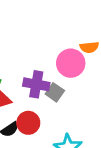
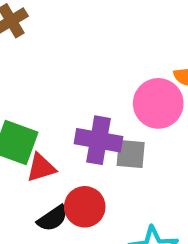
gray square: (55, 92) -> (131, 154), turned -30

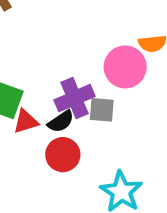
purple cross: (99, 140) -> (74, 98), turned -33
black semicircle: (53, 218) -> (61, 121), moved

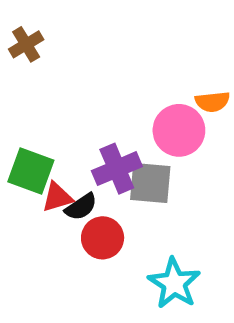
gray square: (102, 110) -> (150, 183), size x1.4
black semicircle: (61, 121) -> (81, 207), moved

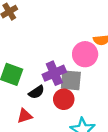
red triangle: (57, 197) -> (25, 116), moved
red circle: (103, 238) -> (64, 99), moved

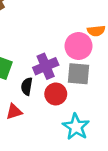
gray square: (71, 80) -> (78, 74), moved
black semicircle: (36, 92) -> (27, 86), turned 133

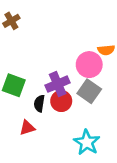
gray square: (78, 74) -> (89, 91), turned 30
red circle: (56, 94) -> (61, 101), moved

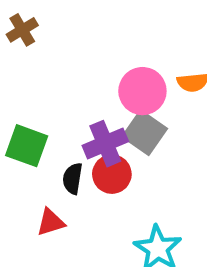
pink circle: (89, 65) -> (142, 91), moved
gray square: (89, 91) -> (145, 133), moved

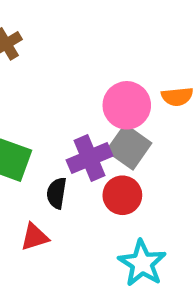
red circle: (112, 174) -> (122, 195), moved

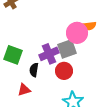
pink circle: (127, 105) -> (77, 33), moved
gray square: (129, 147) -> (67, 49), turned 36

